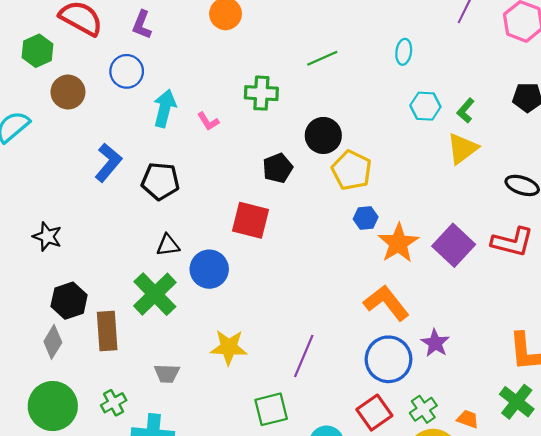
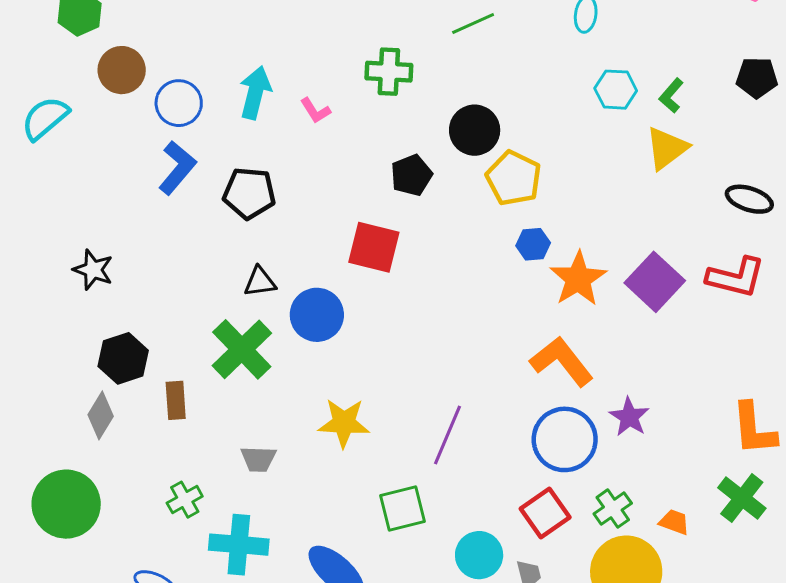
blue circle: (127, 71) -> (179, 103), moved
brown rectangle: (107, 331) -> (176, 400), size x0.7
green circle: (53, 406) -> (66, 504), moved

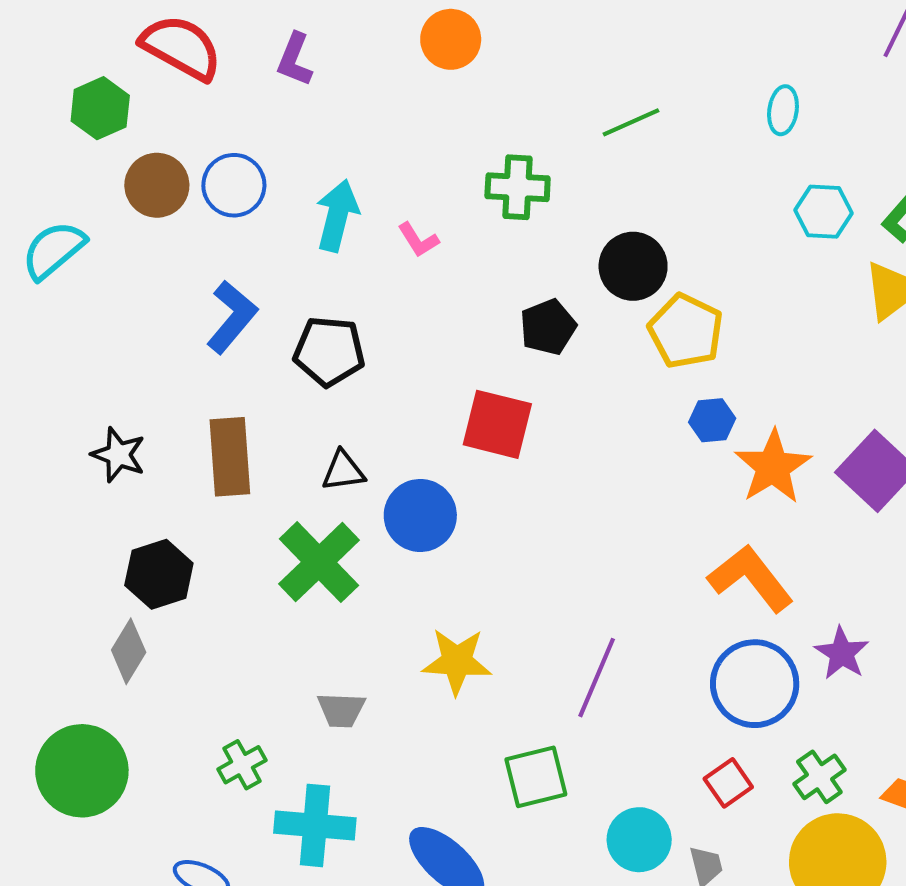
blue circle: (179, 103) -> (234, 185), moved
brown rectangle: (176, 400) -> (230, 457), moved, size x1.5
red square: (545, 513) -> (728, 783), size x0.7

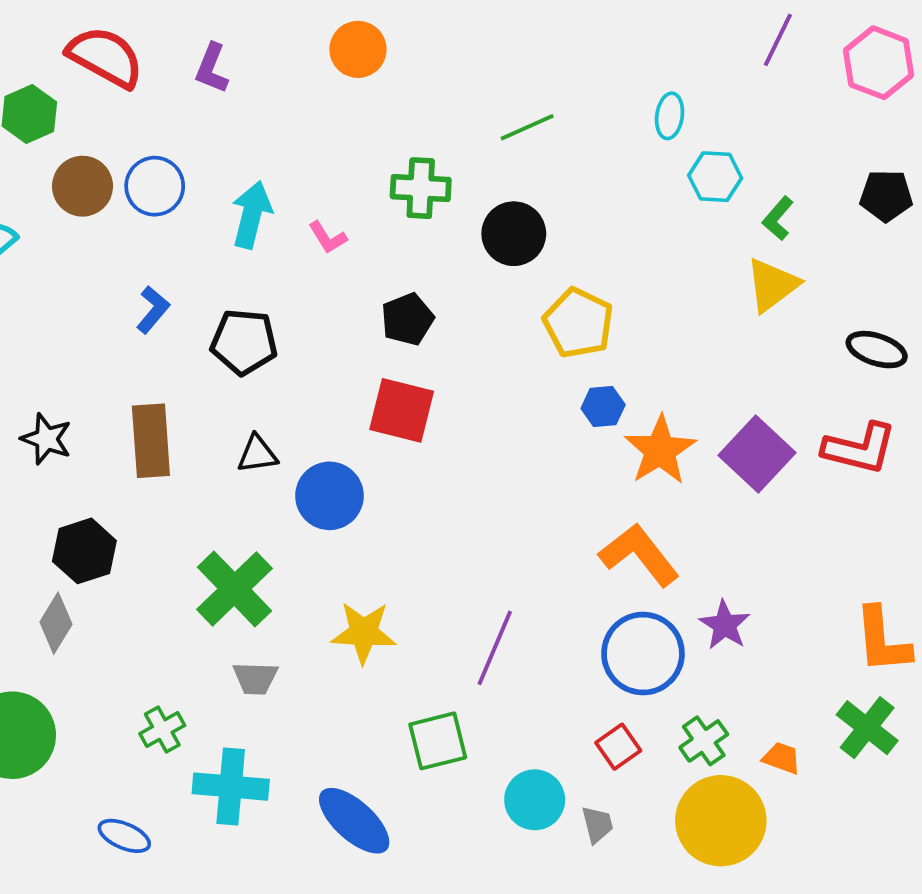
cyan hexagon: (824, 212) -> (715, 177), moved
black circle: (633, 266) -> (514, 234), moved
blue L-shape: (232, 317) -> (153, 310), size x0.7
black pentagon: (548, 327) -> (407, 319), moved
green cross: (319, 562) -> (234, 589), moved

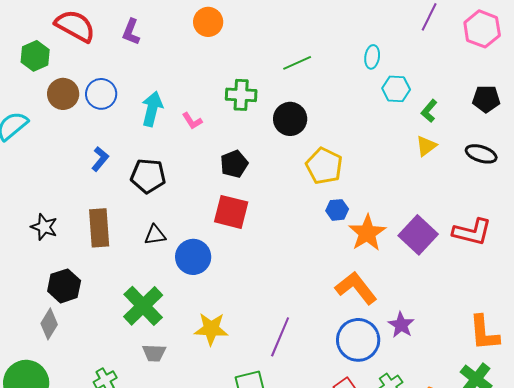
yellow triangle: (772, 285) -> (426, 146), size x0.7
black ellipse: (877, 350) -> (481, 154), moved

